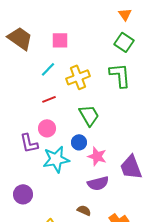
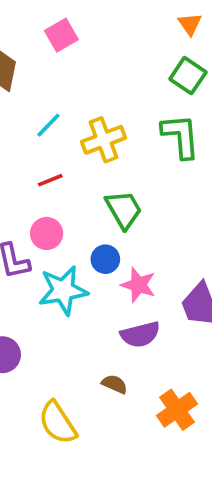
pink square: (60, 40) -> (61, 35), moved, turned -30

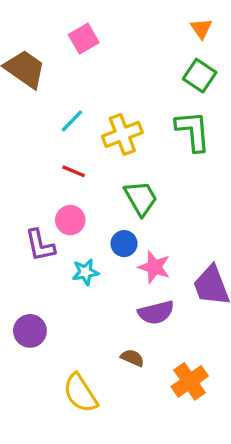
red line: (50, 180) -> (74, 171), turned 45
cyan star: (63, 290) -> (85, 272), size x0.6

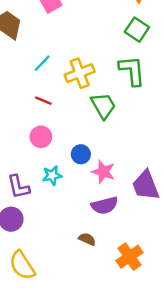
green trapezoid: (141, 198) -> (103, 106), moved
purple L-shape: (40, 245) -> (18, 187), moved
yellow semicircle: (80, 393) -> (22, 265), moved

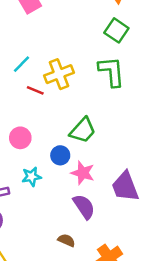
red line: (43, 101) -> (35, 90), moved
green trapezoid: (103, 106) -> (83, 130), moved, turned 72
purple semicircle: (105, 205) -> (84, 207), turned -110

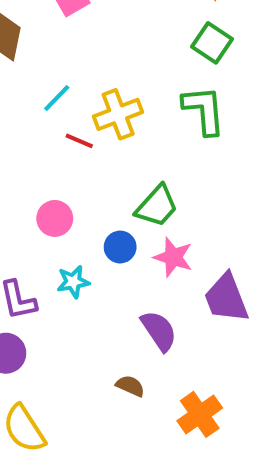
pink star: (83, 173) -> (173, 257), moved

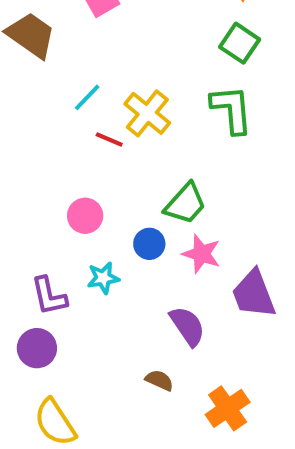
yellow cross: (118, 114) -> (147, 113), turned -30

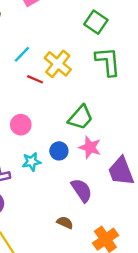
green square: (240, 43) -> (96, 22), moved
blue circle: (149, 244) -> (59, 151), moved

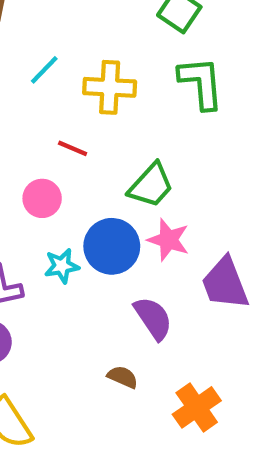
yellow cross: (58, 64) -> (110, 87), turned -36
red line: (35, 79) -> (73, 148), moved
blue circle: (59, 151) -> (112, 246), size x1.6

